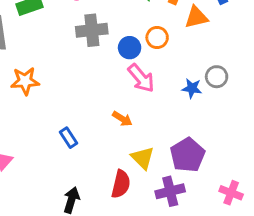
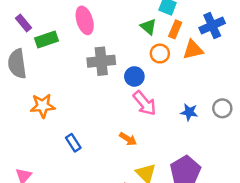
orange circle: (157, 37) -> (160, 54), moved
gray circle: (217, 77) -> (222, 108), moved
blue rectangle: (69, 138) -> (73, 143), moved

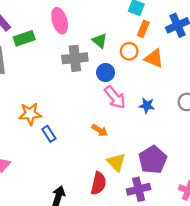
green triangle: (148, 27) -> (100, 41), moved
orange triangle: (193, 50) -> (154, 58), moved, turned 36
orange star: (43, 106) -> (30, 114), moved
blue star: (189, 112) -> (147, 106), moved

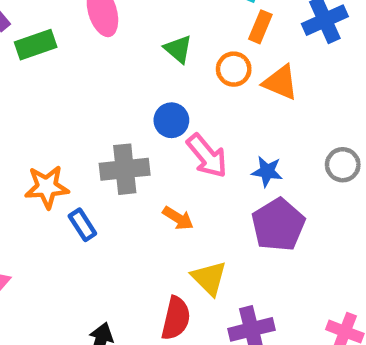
gray cross: (75, 58) -> (125, 169), moved
blue circle: (106, 73) -> (171, 120), moved
purple pentagon: (153, 160) -> (278, 225), moved

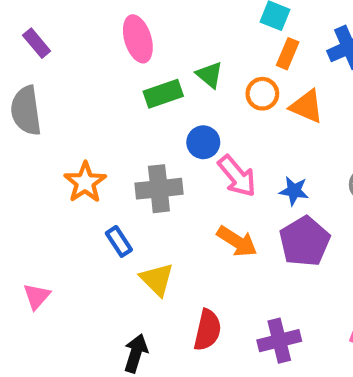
green rectangle: (36, 45) -> (163, 94), moved
orange star: (47, 187) -> (85, 182), moved, turned -30
orange arrow: (178, 218) -> (237, 241), moved, size x1.4
yellow triangle: (209, 278) -> (157, 279), moved

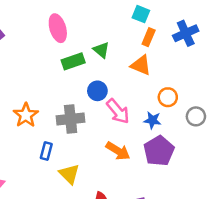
orange circle: (262, 94) -> (168, 97), moved
orange triangle: (307, 106) -> (141, 65), moved
blue rectangle: (119, 241) -> (46, 151), turned 48

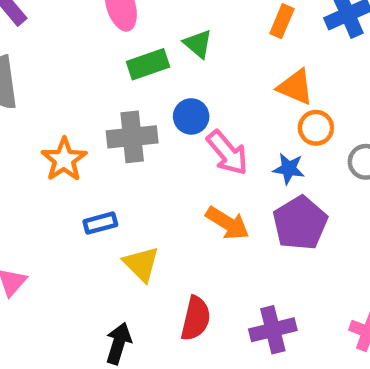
orange triangle: (141, 65) -> (296, 87), moved
gray cross: (71, 119) -> (132, 137), moved
blue rectangle: (46, 151) -> (100, 223), turned 60

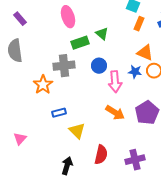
gray cross: (132, 137) -> (64, 66), moved
pink arrow: (227, 153) -> (115, 82), turned 35
blue star: (289, 169) -> (135, 72), moved

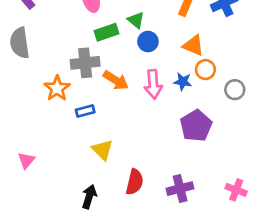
blue circle: (99, 66) -> (148, 42), moved
blue star: (135, 72) -> (183, 82), moved
blue rectangle: (59, 113) -> (85, 111), moved
orange arrow: (115, 113) -> (116, 80), moved

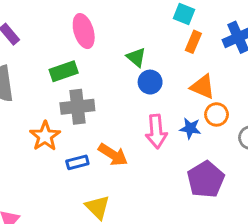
green rectangle: (107, 32) -> (64, 71), moved
orange arrow: (116, 80) -> (113, 155), moved

